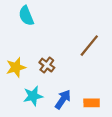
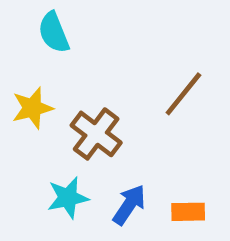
brown cross: (47, 65) -> (96, 134), size x1.5
yellow star: (16, 67) -> (32, 108), moved

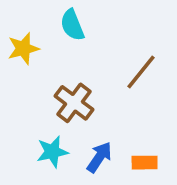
cyan semicircle: (54, 32) -> (72, 25), moved
yellow star: (32, 108) -> (23, 49), moved

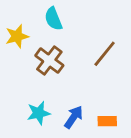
brown cross: (74, 103) -> (49, 61), moved

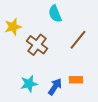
cyan semicircle: (53, 19) -> (55, 14), moved
orange rectangle: (107, 121) -> (76, 80), moved

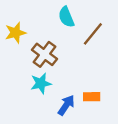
brown line: (78, 40) -> (93, 34), moved
cyan star: (29, 84) -> (41, 83), moved

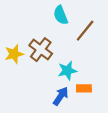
yellow star: (15, 33) -> (14, 54), moved
cyan star: (41, 83) -> (67, 71), moved

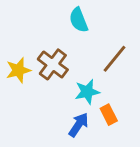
brown line: (85, 31) -> (114, 59), moved
orange rectangle: (84, 88) -> (109, 115), turned 64

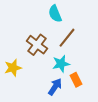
brown line: (114, 59) -> (67, 38), moved
yellow star: (18, 70) -> (13, 68), moved

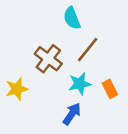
orange rectangle: (76, 80) -> (110, 89), moved

